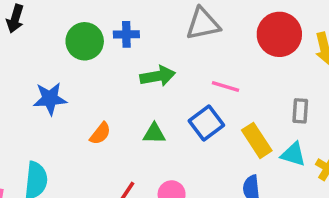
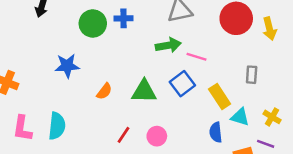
green arrow: (158, 76) -> (168, 45), moved
green triangle: (154, 133) -> (144, 91), size x1.5
cyan triangle: (293, 154) -> (240, 117), moved

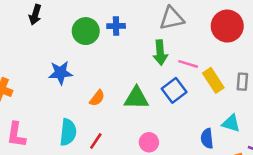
green arrow: (168, 45) -> (160, 53), turned 95
yellow rectangle: (220, 96) -> (213, 80), moved
cyan semicircle: (57, 126) -> (68, 132), moved
red line: (124, 135) -> (96, 141), moved

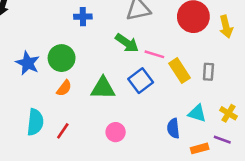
green circle: (86, 31) -> (62, 58), moved
green arrow: (160, 53) -> (127, 43), turned -50
blue star: (60, 73) -> (28, 63), turned 30

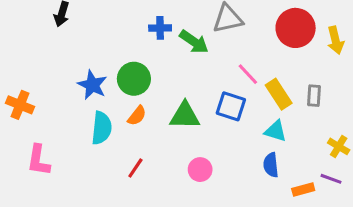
green arrow: (127, 43) -> (194, 42), moved
pink line: (154, 54) -> (248, 74), turned 30
blue square: (141, 81) -> (231, 106), turned -35
cyan triangle: (197, 113) -> (276, 131), moved
cyan semicircle: (35, 122) -> (102, 128), moved

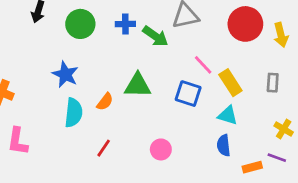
green circle: (134, 79) -> (80, 24), moved
gray rectangle: (314, 96) -> (273, 83), moved
green triangle: (185, 116) -> (138, 85), moved

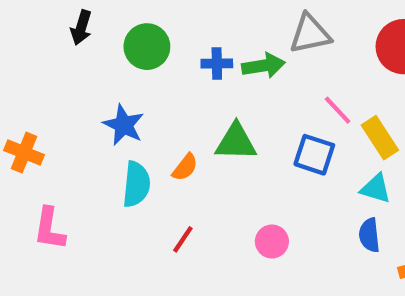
blue cross: (125, 24) -> (217, 64), moved
green arrow: (155, 36) -> (263, 66), turned -44

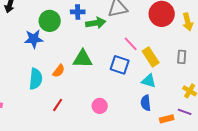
green circle: (147, 47) -> (50, 21), moved
blue cross: (217, 64) -> (78, 12), moved
blue star: (124, 125) -> (34, 39), moved, turned -30

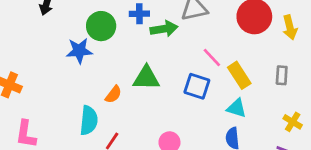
cyan semicircle: (36, 79) -> (89, 120), moved

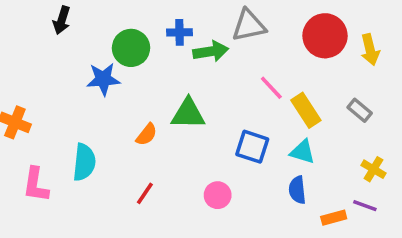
gray rectangle: (282, 75) -> (360, 110), turned -54
blue square: (197, 86) -> (252, 147), moved
cyan semicircle: (89, 120) -> (84, 162), moved

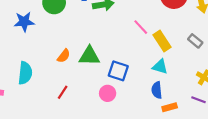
blue star: (103, 79) -> (24, 22), moved
green triangle: (188, 114) -> (89, 56), moved
blue square: (252, 147) -> (118, 71), moved
orange rectangle: (334, 218) -> (170, 107), moved

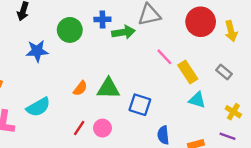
cyan triangle: (160, 67) -> (197, 100), moved
cyan semicircle: (25, 73) -> (38, 107), turned 55
blue semicircle: (157, 90) -> (163, 135), moved
pink circle: (108, 93) -> (102, 128), moved

